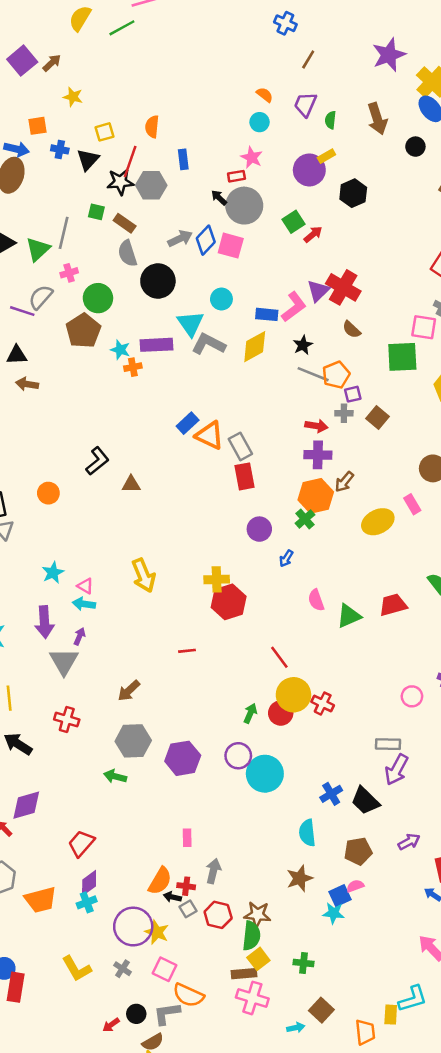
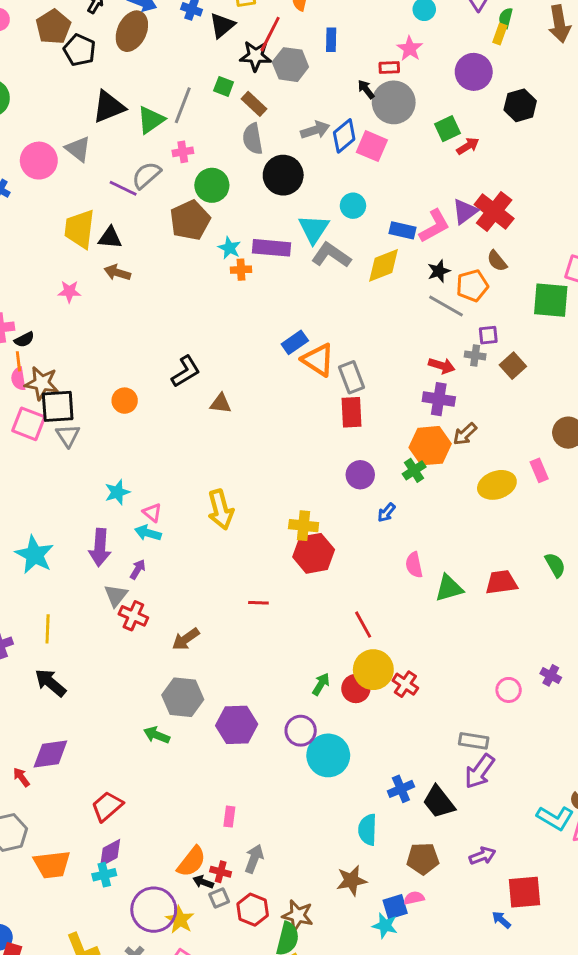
yellow rectangle: (326, 156) -> (500, 34), moved, turned -48
orange pentagon: (336, 375) -> (472, 286), moved
gray triangle: (64, 661) -> (116, 595), size x0.7
red cross: (67, 719) -> (133, 616), moved

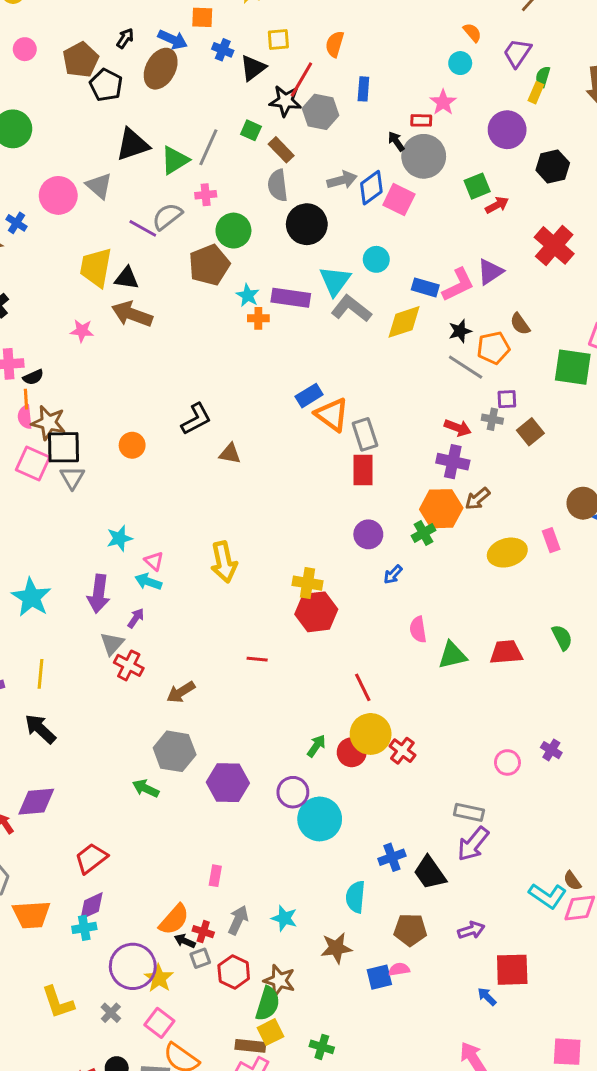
red cross: (494, 211) -> (554, 245), moved
brown arrow: (117, 273) -> (132, 314), size x1.5
cyan star: (385, 926) -> (284, 918), moved

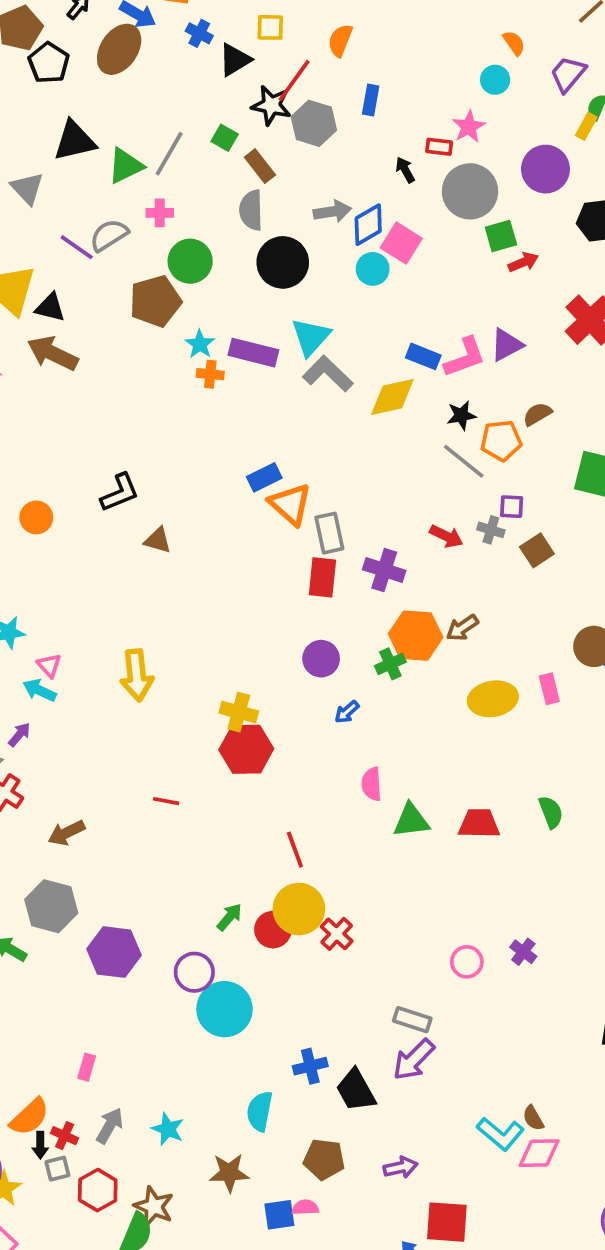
gray circle: (424, 156) -> (470, 191), moved
cyan circle: (376, 259) -> (373, 269), moved
brown semicircle: (520, 324) -> (537, 414), turned 90
purple cross: (453, 462) -> (384, 570), moved
black arrow: (185, 941) -> (40, 1145), turned -120

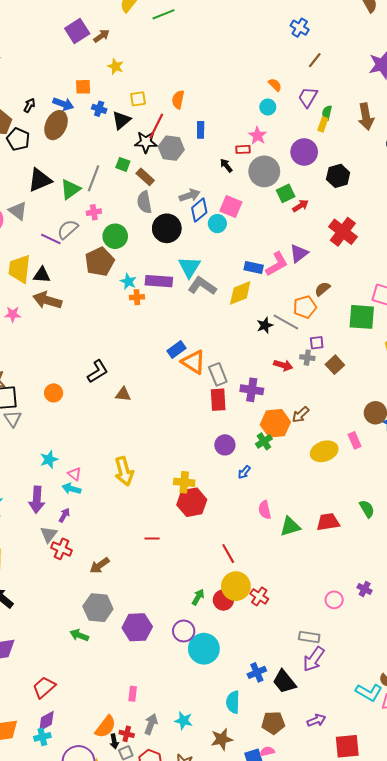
blue diamond: (368, 225) -> (199, 210), moved
black star: (461, 415) -> (265, 325), moved

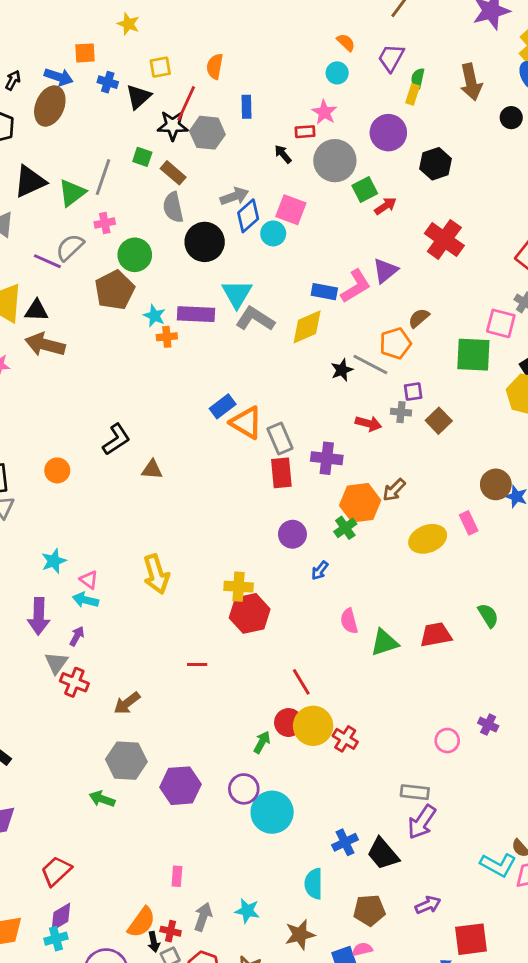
red circle: (223, 600) -> (289, 723), moved

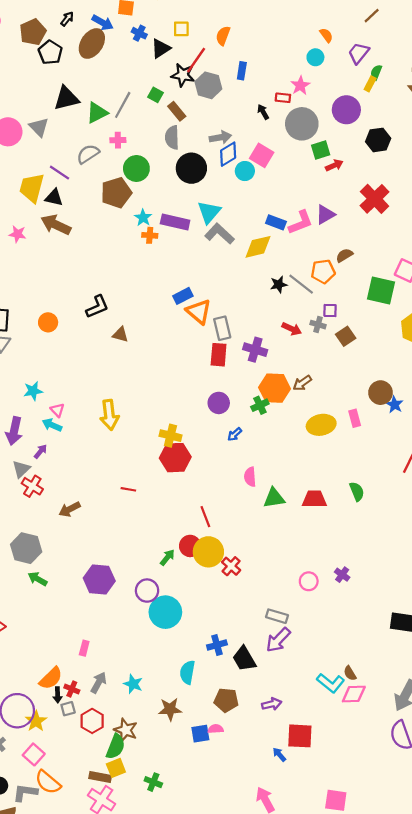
purple line: (47, 261) -> (60, 173), moved
gray hexagon: (126, 761) -> (26, 548), moved

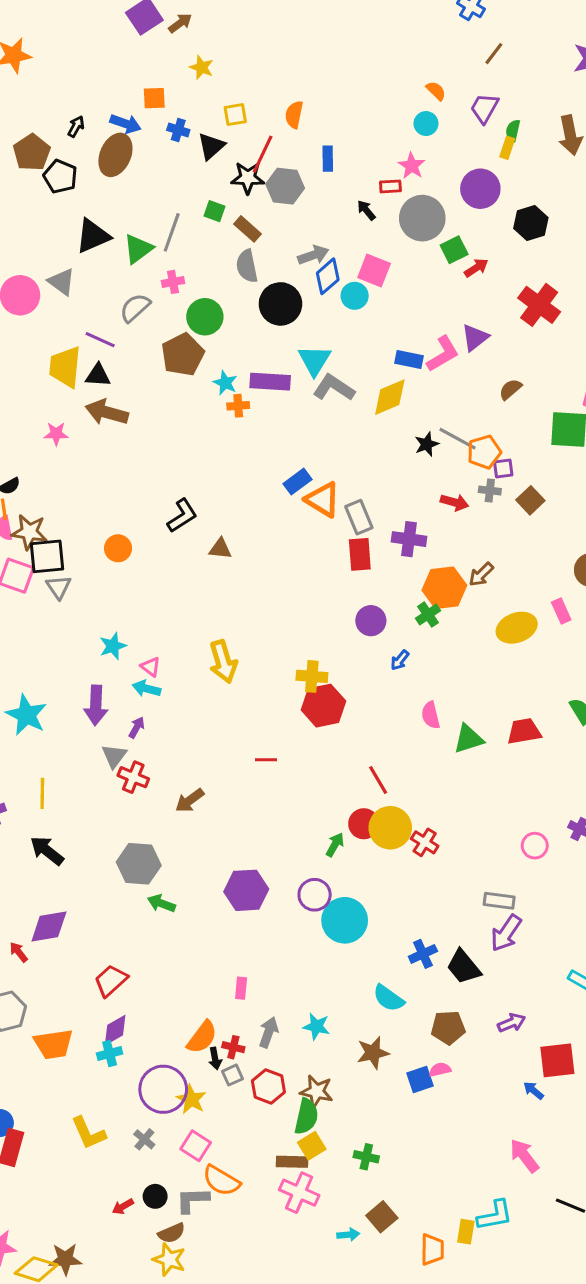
orange pentagon: (323, 271) -> (484, 452), moved
cyan semicircle: (187, 672) -> (388, 998), turned -55

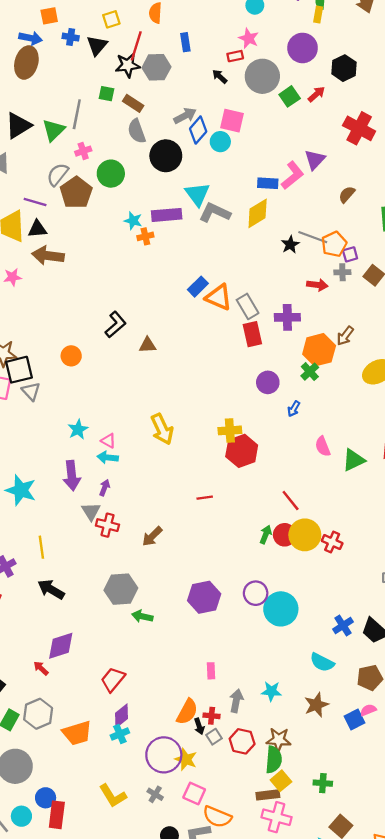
red arrow: (476, 268) -> (316, 94), moved
brown pentagon: (183, 355) -> (76, 193), moved
green arrow: (335, 845) -> (266, 535), moved

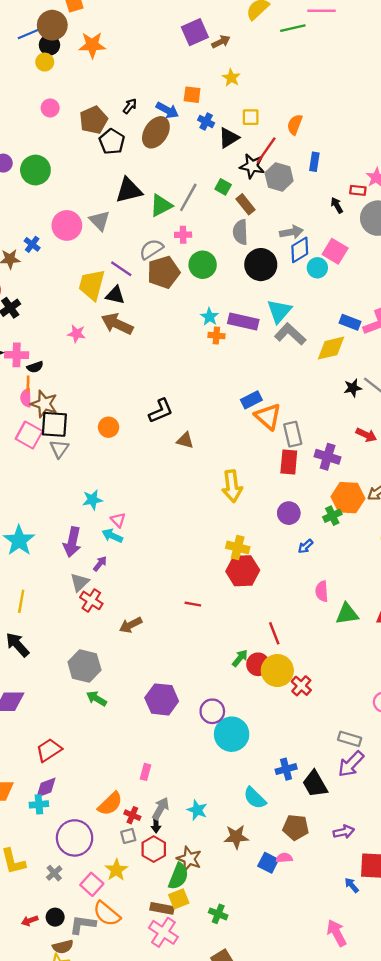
yellow arrow: (162, 429) -> (232, 486), moved
blue square: (354, 720) -> (268, 863), turned 36
black arrow: (199, 726) -> (156, 824), moved
yellow star: (186, 759) -> (116, 870), moved

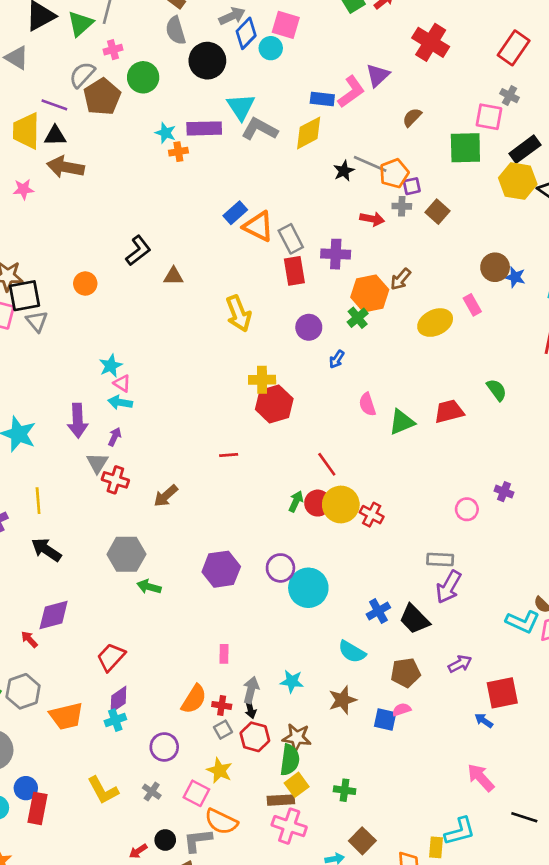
cyan star: (92, 500) -> (111, 366), moved
purple circle: (75, 838) -> (164, 747), size x0.7

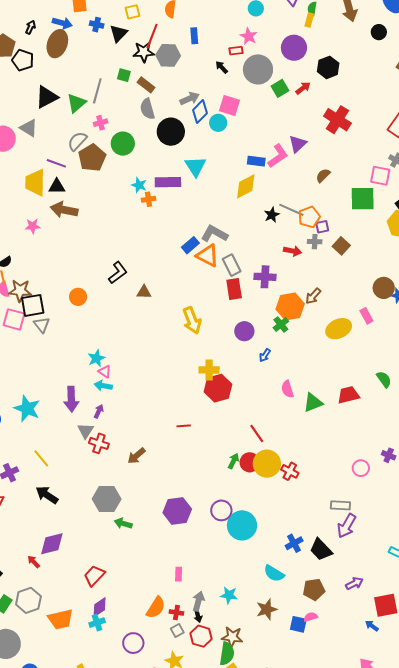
gray L-shape: (260, 129) -> (214, 234), moved
yellow line: (38, 501) -> (41, 458), turned -36

